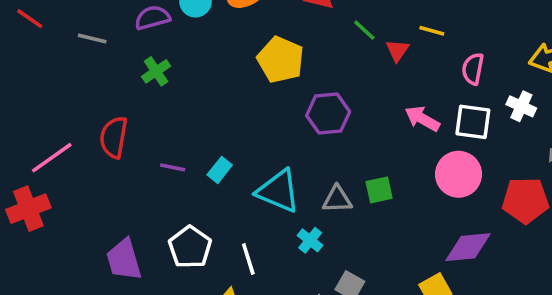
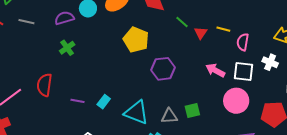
yellow line: (432, 31) -> (223, 29), moved
gray line: (92, 38) -> (26, 22), moved

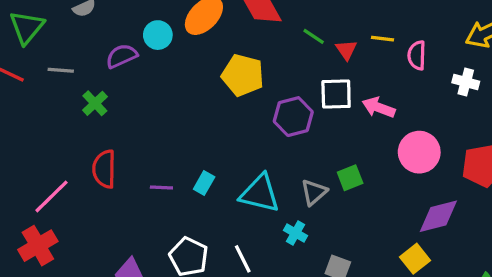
green cross: (67, 48) -> (95, 103), moved
white square: (243, 71) -> (336, 94), moved
gray triangle: (169, 116) -> (314, 192), turned -30

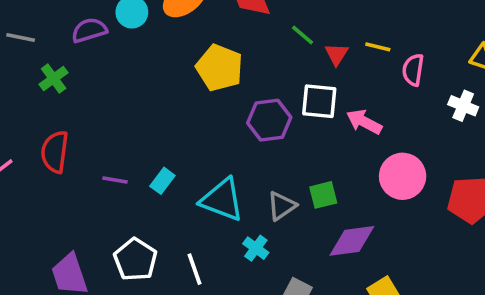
purple diamond: (438, 216) -> (352, 241), moved

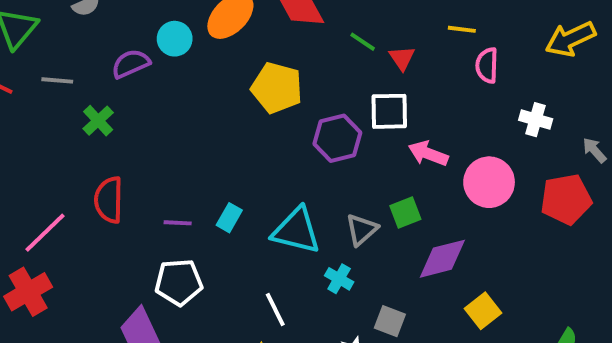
yellow line: (378, 47) -> (462, 29), moved
white cross: (463, 106) -> (536, 120), moved
pink arrow: (364, 122) -> (428, 154), moved
white pentagon: (135, 259) -> (179, 282), moved, turned -30

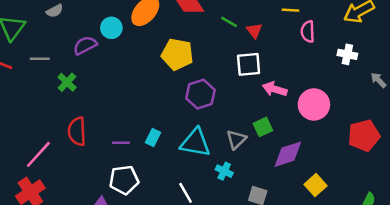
white cross: (536, 120) -> (347, 54), moved
purple hexagon: (337, 138) -> (200, 94), moved
red pentagon: (566, 199) -> (364, 135), moved

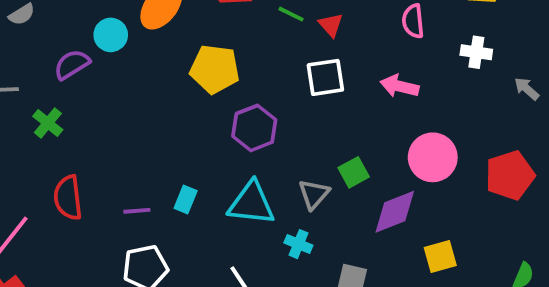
pink arrow: (275, 89) -> (399, 86), moved
pink circle: (314, 104) -> (433, 157), moved
yellow square: (316, 185) -> (440, 256), turned 30

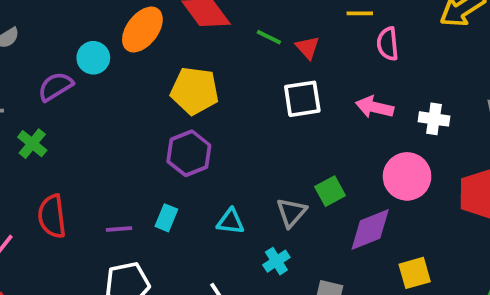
white cross: (476, 52) -> (434, 119), moved
purple hexagon: (254, 128) -> (189, 153), moved
cyan triangle: (251, 203) -> (231, 222), size x0.6
cyan cross: (298, 244) -> (276, 261), turned 35

